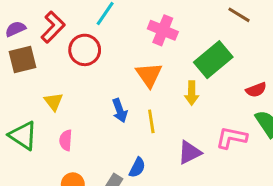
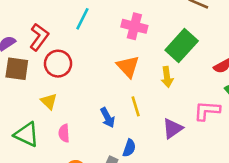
red circle: (85, 50) -> (58, 64), moved
brown square: (22, 59) -> (17, 69), turned 30
blue arrow: (120, 110) -> (108, 118), moved

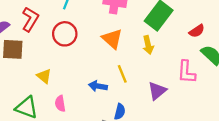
red circle: (58, 64) -> (65, 34), moved
pink L-shape: (207, 111) -> (186, 72), turned -85
blue arrow: (108, 118) -> (98, 86), turned 132

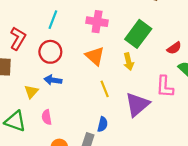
yellow triangle: (44, 76) -> (31, 92), turned 32
blue arrow: (98, 86) -> (53, 80), moved
purple triangle: (157, 91) -> (137, 104), size x1.4

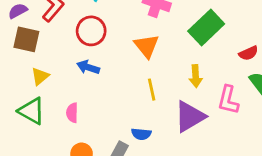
yellow arrow: (129, 62) -> (196, 76), moved
yellow triangle: (31, 92) -> (40, 76), moved
blue semicircle: (103, 124) -> (141, 134), turned 72

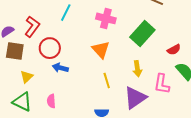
red circle: (91, 31) -> (50, 48), moved

